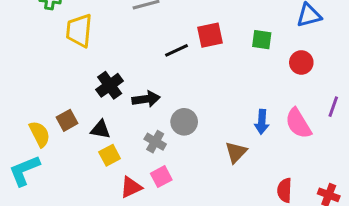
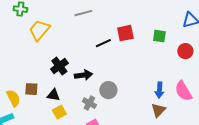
yellow trapezoid: (79, 31) -> (39, 30), turned 35
brown square: (67, 120) -> (31, 89), turned 32
brown triangle: (236, 152) -> (158, 110), moved

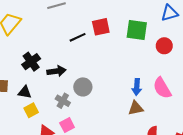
green square: (159, 36) -> (137, 30), size x1.5
brown triangle: (158, 110) -> (136, 108), turned 35

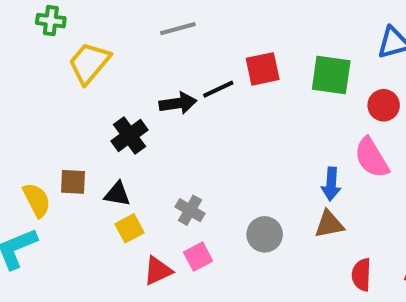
black arrow: (56, 71) -> (178, 103), moved
gray circle: (83, 87) -> (265, 234), moved
pink semicircle: (162, 88) -> (372, 158), moved

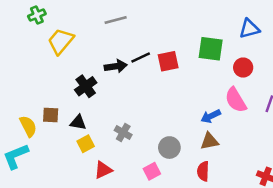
green cross: (51, 21) -> (37, 15), turned -30
red square: (263, 69) -> (168, 61), moved
blue arrow: (331, 184) -> (211, 116), turned 60
pink square: (198, 257) -> (152, 171), moved
red semicircle: (361, 275) -> (203, 171), moved

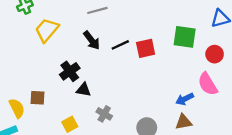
black arrow: (116, 66) -> (92, 40), moved, turned 60
black triangle: (78, 123) -> (84, 90), moved

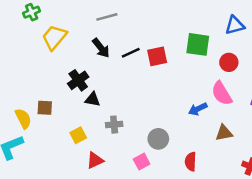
gray cross: (104, 114) -> (114, 125), turned -35
brown triangle: (184, 122) -> (224, 133), moved

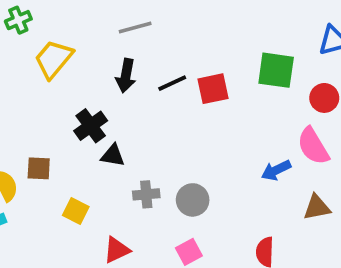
black arrow: (101, 48) -> (126, 76), turned 48
yellow square: (78, 135) -> (76, 211), moved, turned -35
gray circle: (158, 139) -> (193, 200), moved

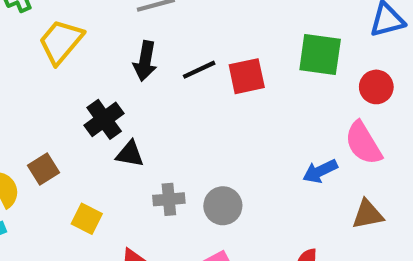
brown square: (39, 168) -> (44, 169), turned -35

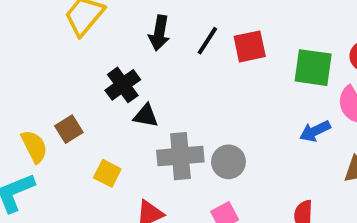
green square: (320, 55) -> (313, 68), moved
black line: (199, 70) -> (207, 41), turned -32
gray cross: (169, 199) -> (180, 156), size x1.6

